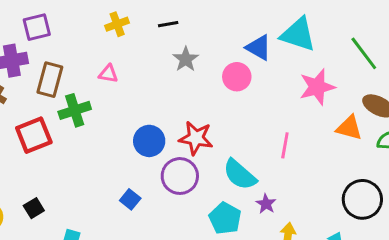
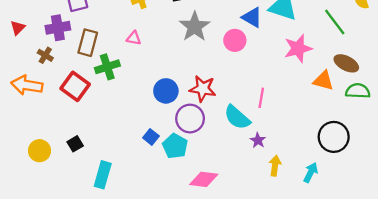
gray star: (186, 59) -> (195, 27), size x1.5
red square: (34, 135) -> (75, 86), turned -32
pink line: (285, 145) -> (261, 98), moved
cyan pentagon: (225, 218) -> (175, 146), moved

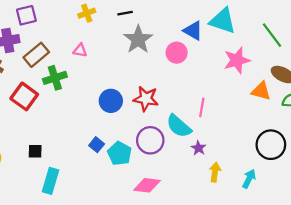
brown rectangle: (88, 43) -> (36, 55), turned 35
purple circle: (190, 119) -> (150, 140), moved
black square: (75, 144) -> (35, 151), moved, turned 32

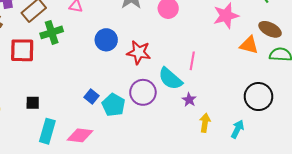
red square: (24, 96) -> (22, 50), turned -35
blue circle: (111, 101) -> (106, 40), moved
pink diamond: (147, 185) -> (80, 135), moved

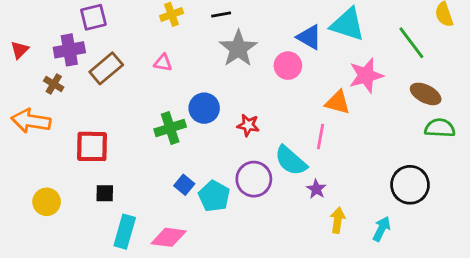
green cross: (52, 32) -> (170, 128), moved
orange triangle: (249, 45) -> (338, 102), moved
red square: (22, 50) -> (92, 146), moved
red star: (139, 52) -> (248, 125), size x0.7

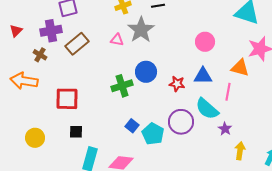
blue triangle: (309, 37) -> (203, 76), moved, turned -30
gray star: (238, 49) -> (141, 30), moved

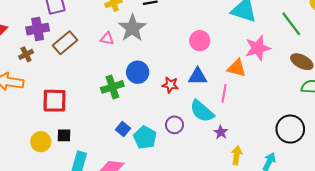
brown cross: (40, 55) -> (26, 54), turned 32
purple circle: (181, 122) -> (174, 125), size x0.7
yellow circle: (35, 138) -> (41, 142), moved

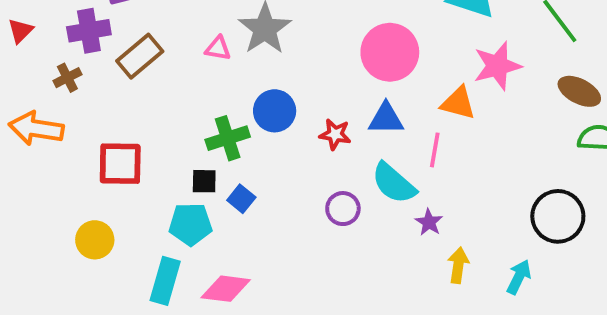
pink circle: (200, 41) -> (390, 52), size x1.5
blue square: (123, 129) -> (241, 199), moved
black square: (64, 135) -> (204, 181), moved
cyan pentagon: (145, 137) -> (191, 224), moved, turned -30

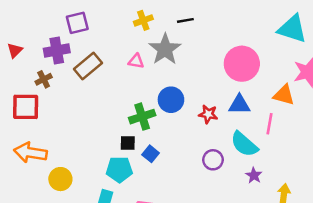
orange arrow: (36, 128) -> (30, 153), moved
red square: (120, 164) -> (26, 107), moved
purple star: (429, 222) -> (254, 175), moved

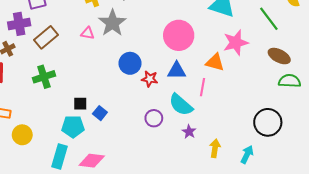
blue circle: (171, 100) -> (130, 63), moved
green cross: (142, 117) -> (44, 77), moved

